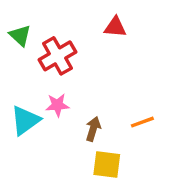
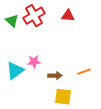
red cross: (57, 56) -> (34, 16), moved
brown arrow: (93, 129) -> (55, 76), turned 72

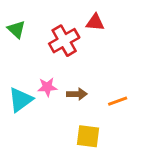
red cross: (34, 16) -> (64, 41), moved
brown arrow: (55, 76) -> (77, 94), moved

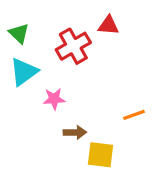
brown arrow: (77, 94) -> (75, 132), moved
cyan triangle: (21, 100) -> (24, 72), moved

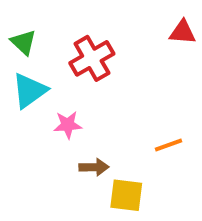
red triangle: (108, 25) -> (183, 32), moved

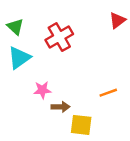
red triangle: (183, 32) -> (117, 20), turned -42
pink star: (68, 125) -> (42, 90), moved

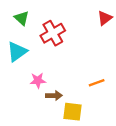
green triangle: (15, 27) -> (22, 18), moved

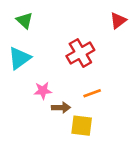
red cross: (53, 33) -> (80, 53), moved
orange line: (97, 83) -> (92, 93), moved

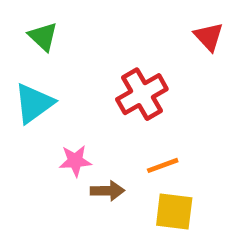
red triangle: (118, 21) -> (209, 37), turned -36
yellow square: (82, 126) -> (174, 211), moved

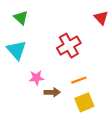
cyan triangle: (34, 103) -> (16, 50), turned -35
yellow square: (174, 211) -> (84, 102), turned -30

